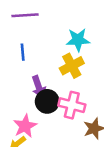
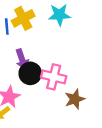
yellow cross: (72, 66) -> (23, 18), moved

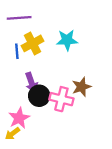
brown star: (75, 99) -> (81, 87), moved

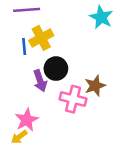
cyan star: (67, 40) -> (101, 17), moved, turned 30
black circle: (39, 96) -> (56, 69), moved

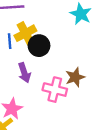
black circle: (56, 69) -> (39, 46), moved

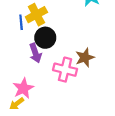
black circle: (39, 46) -> (45, 38), moved

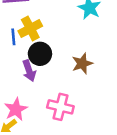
brown star: (85, 57) -> (82, 63), moved
pink cross: (65, 70) -> (60, 107), moved

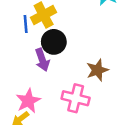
brown star: (82, 63) -> (97, 70), moved

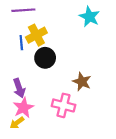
purple arrow: (42, 60) -> (19, 88), moved
brown star: (97, 70) -> (82, 82), turned -30

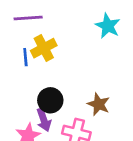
black circle: (45, 58) -> (50, 100), moved
purple arrow: (19, 88) -> (44, 120), moved

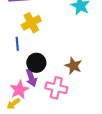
blue line: (25, 57) -> (17, 44), moved

